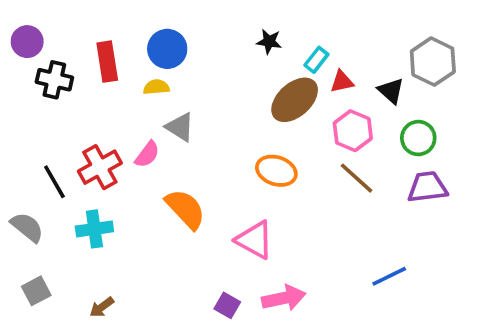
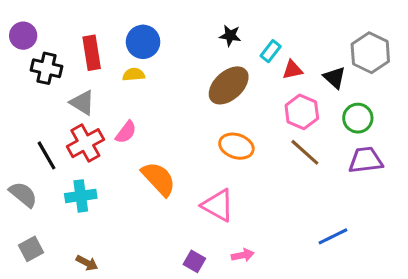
brown ellipse: (295, 100) -> (229, 85), moved
gray triangle: (180, 127) -> (82, 103), moved
pink arrow: (284, 298) -> (243, 255), size x0.6
brown arrow: (102, 307) -> (87, 263), turned -115

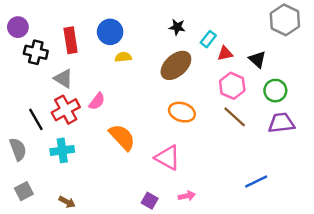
gray hexagon: (370, 53) -> (285, 20), moved
yellow semicircle: (134, 75) -> (123, 57), moved
gray semicircle: (23, 194) -> (18, 149), turned 30

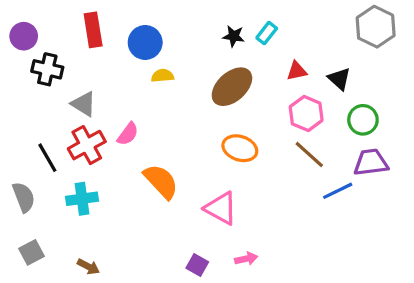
cyan rectangle: (208, 39) -> (267, 33), moved
red rectangle: (71, 40) -> (93, 30), moved
blue line: (256, 182) -> (338, 191), moved

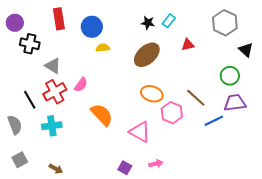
gray hexagon: (376, 27) -> (225, 23), moved
black triangle: (339, 79) -> (246, 50), moved
pink hexagon: (306, 114) -> (172, 113), moved

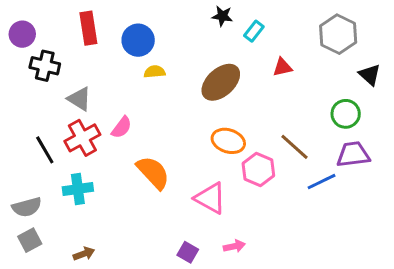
black star: (148, 23) -> (222, 16), moved
gray semicircle: (15, 125) -> (27, 207), moved, turned 96
brown arrow: (56, 169) -> (84, 254), turned -48

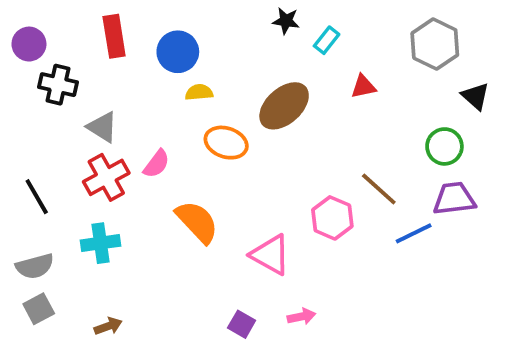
orange ellipse: (228, 141) -> (226, 143), moved
black line: (45, 150) -> (37, 197), moved

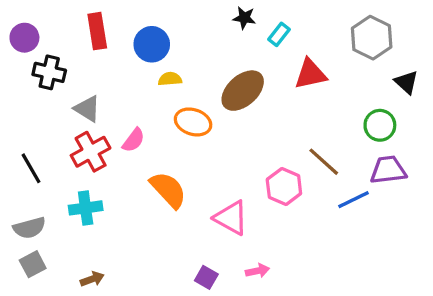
red triangle: (363, 87) -> (310, 74), size x1.5

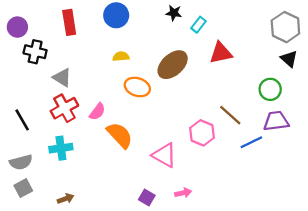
gray hexagon: (372, 38) -> (285, 27), moved
blue circle: (152, 44) -> (116, 15), moved
pink semicircle: (134, 140) -> (97, 112), moved

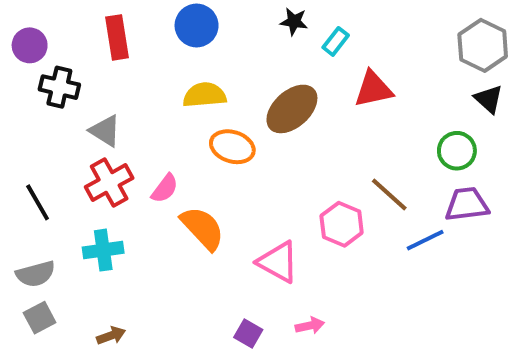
yellow semicircle: (121, 56) -> (204, 95), size x1.5

